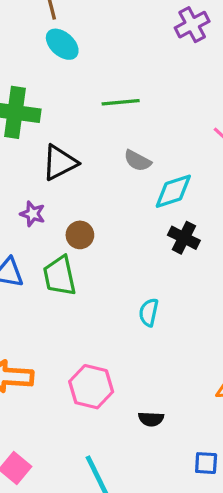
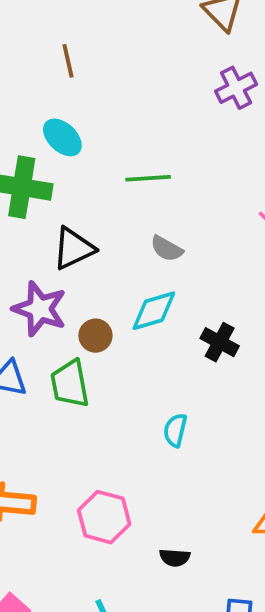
cyan ellipse: (62, 44) -> (62, 137), moved
cyan diamond: (173, 191) -> (154, 311), moved
purple star: (33, 214) -> (40, 309), size x1.8

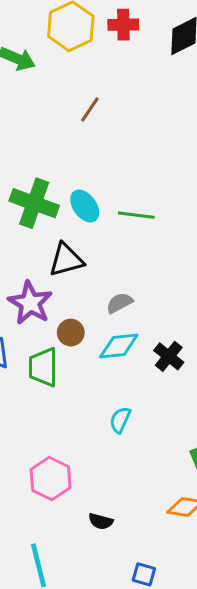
brown line: (68, 61) -> (90, 110), turned 36
cyan ellipse: (62, 137) -> (85, 206), moved
gray semicircle: (167, 249) -> (119, 303), moved, turned 112
cyan diamond: (154, 311) -> (119, 346), moved

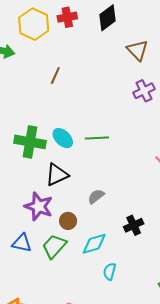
cyan diamond: (119, 346) -> (94, 244), moved
black cross: (169, 356) -> (134, 225), turned 36
green trapezoid: (43, 367) -> (54, 246), turned 52

